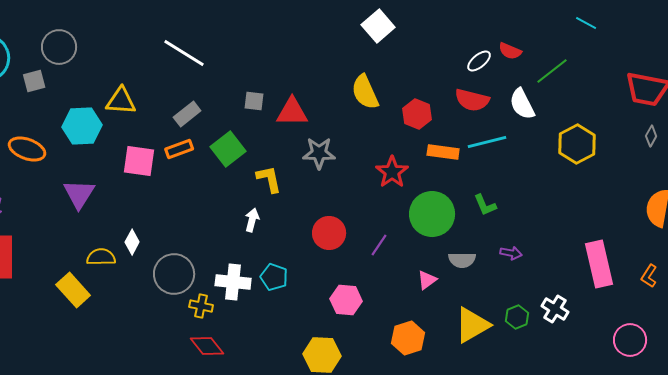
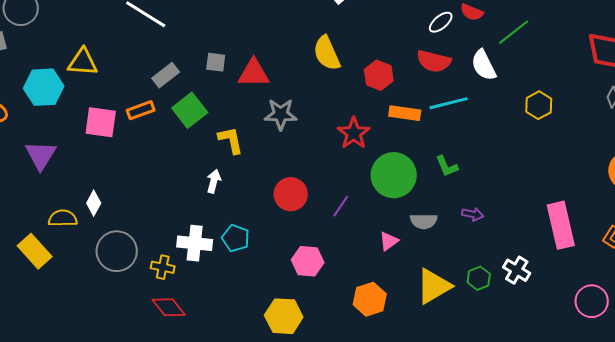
gray rectangle: (187, 114) -> (166, 75), moved
yellow hexagon: (577, 144) -> (539, 105), size x0.7
gray circle: (174, 274) -> (117, 251), moved

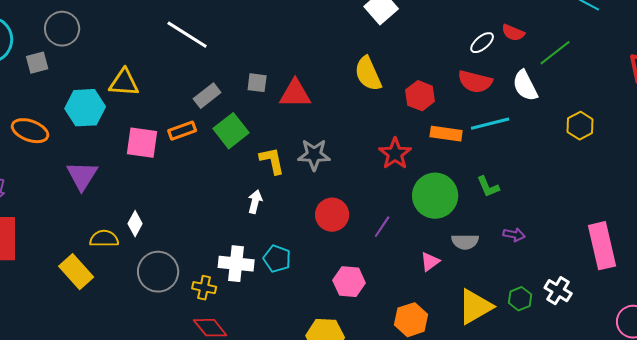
gray star: (281, 114) -> (314, 155), moved

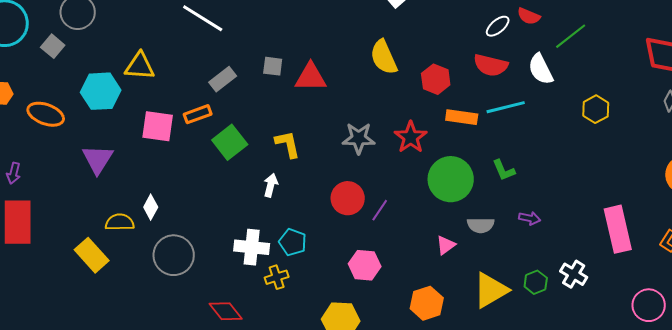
gray square: (37, 63) -> (53, 46), turned -35
green square: (231, 131) -> (230, 142), moved
gray star: (314, 155) -> (359, 138), moved
purple line: (382, 227) -> (380, 210), moved
yellow cross: (204, 288) -> (277, 277), moved, turned -30

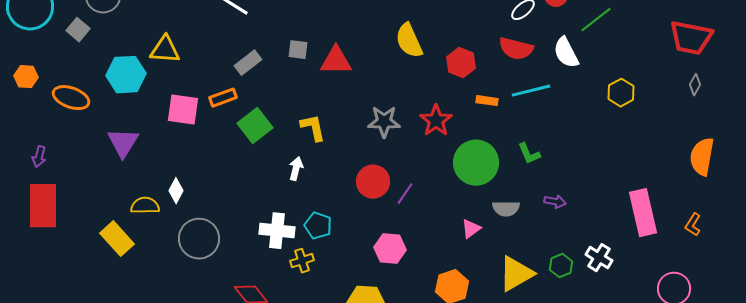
orange rectangle: (462, 117) -> (487, 101), size x0.7

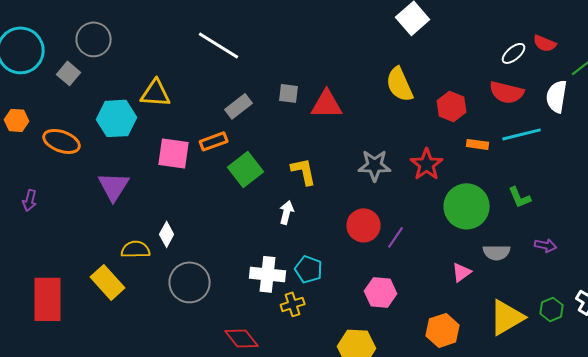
white semicircle: (566, 53) -> (557, 96), turned 36
red rectangle: (43, 206) -> (48, 299), moved

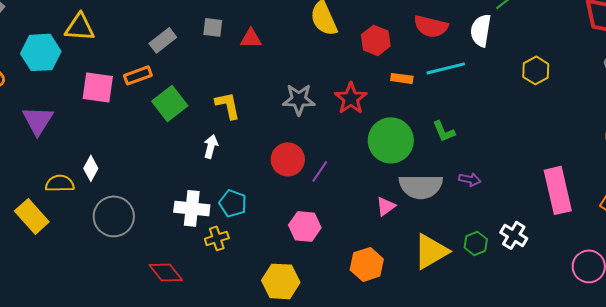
red triangle: (327, 104) -> (251, 38), size x0.7
gray semicircle: (497, 252) -> (421, 186), size x1.6

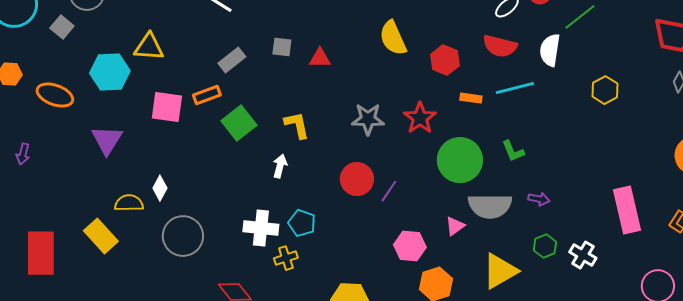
pink hexagon: (305, 226) -> (410, 246), moved
green hexagon: (476, 243) -> (545, 246), moved

